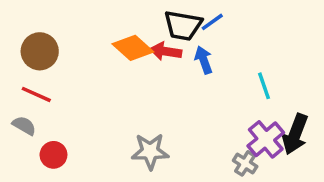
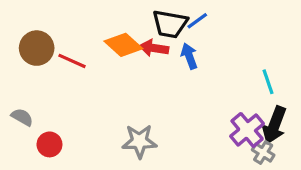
cyan line: (264, 86) -> (268, 82), moved
red line: (36, 94) -> (72, 61), moved
gray cross: (245, 163) -> (263, 152), moved

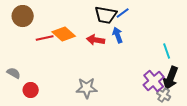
orange diamond: (123, 45) -> (64, 34), moved
brown circle: (37, 48) -> (23, 16), moved
red arrow: (154, 48) -> (96, 40), moved
red line: (72, 61) -> (45, 38), turned -36

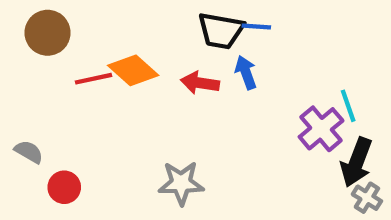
blue line: (123, 13) -> (256, 26), turned 40
purple cross: (154, 81) -> (321, 129), moved
gray cross: (164, 95) -> (367, 198), moved

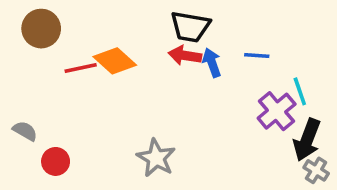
blue line: (256, 26) -> (257, 55), moved
red arrow: (200, 83) -> (185, 55), moved
gray star: (181, 183) -> (156, 158), turned 30

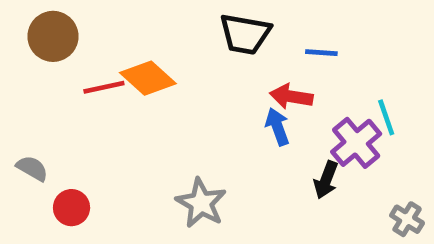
red arrow: (185, 55) -> (291, 97), moved
blue line: (257, 55) -> (321, 53), moved
blue arrow: (212, 63) -> (277, 127), moved
black arrow: (307, 140) -> (326, 180), moved, size x0.7

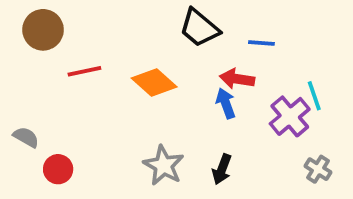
black trapezoid: (245, 34) -> (199, 28), turned 30
orange diamond: (148, 78) -> (154, 83), moved
black arrow: (326, 180) -> (222, 169), moved
gray cross: (407, 219) -> (318, 169), moved

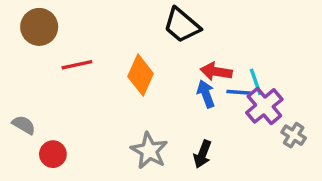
blue line: (261, 43) -> (239, 92), moved
orange diamond: (154, 83) -> (141, 75), turned 72
cyan line: (314, 96) -> (256, 82), moved
gray cross: (318, 169) -> (294, 135), moved

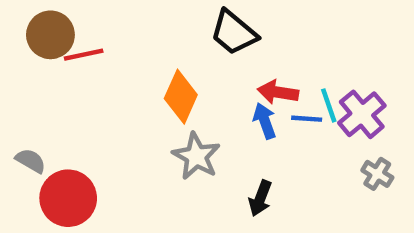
red line: (77, 65) -> (84, 55), moved
purple cross: (264, 106) -> (362, 114), moved
gray star: (149, 151) -> (196, 156), moved
red circle: (53, 154) -> (68, 198), size x1.6

